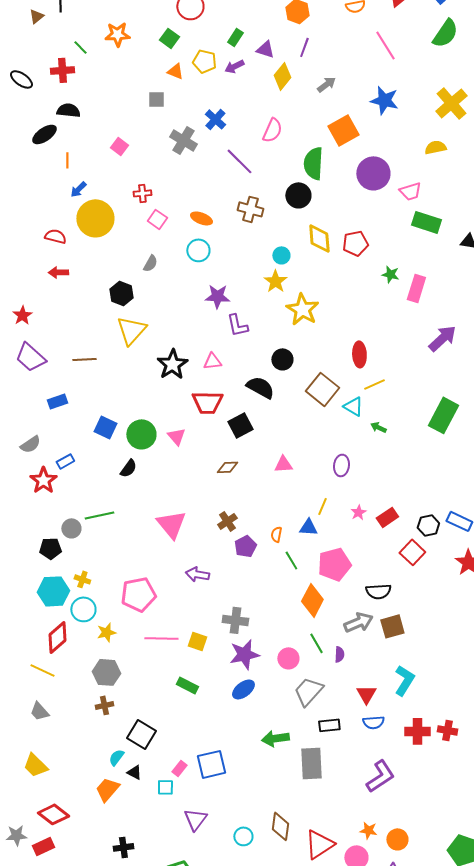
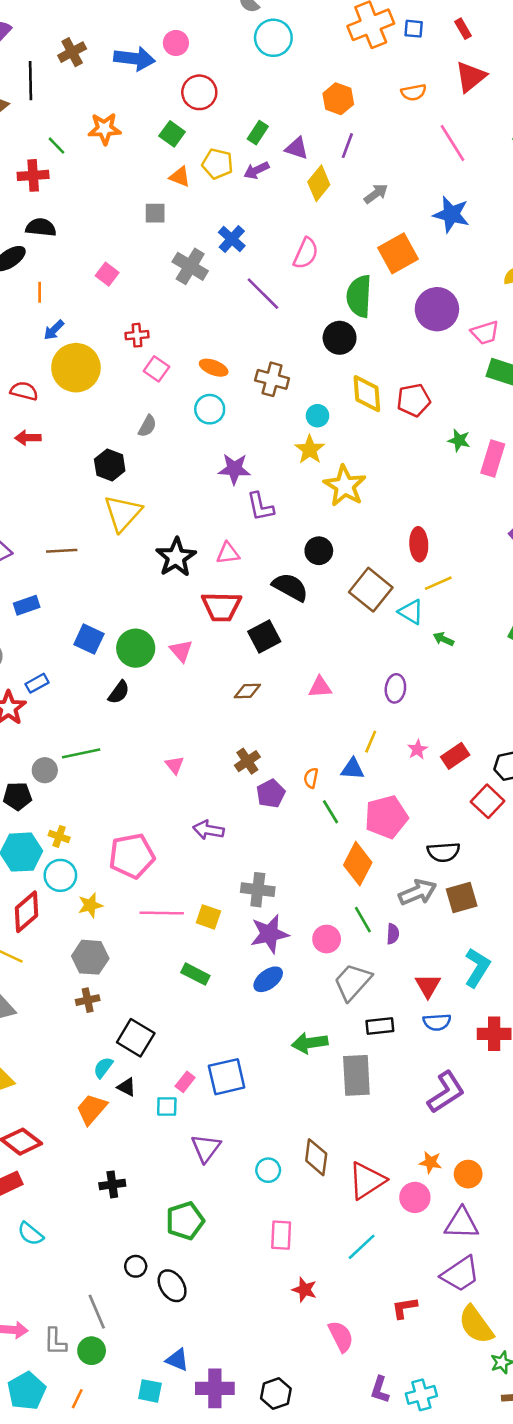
brown cross: (250, 209) -> (272, 379), moved
pink triangle: (171, 524) -> (175, 765), size x0.5

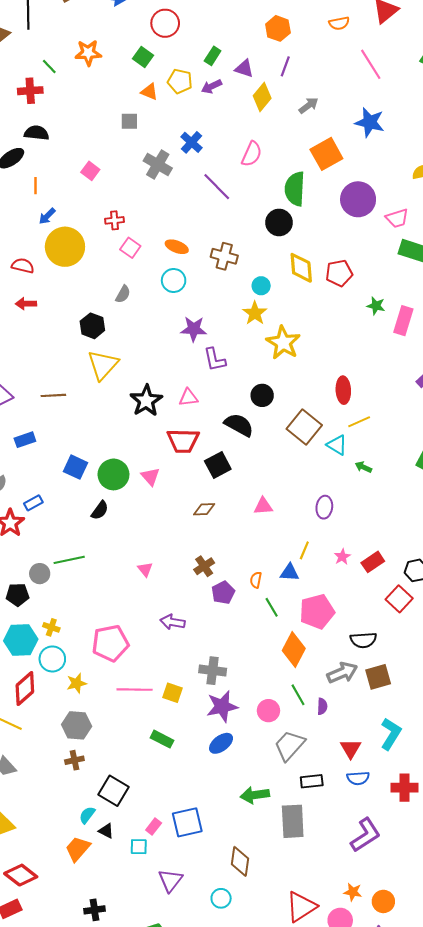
brown diamond: (316, 1157) -> (240, 861), moved

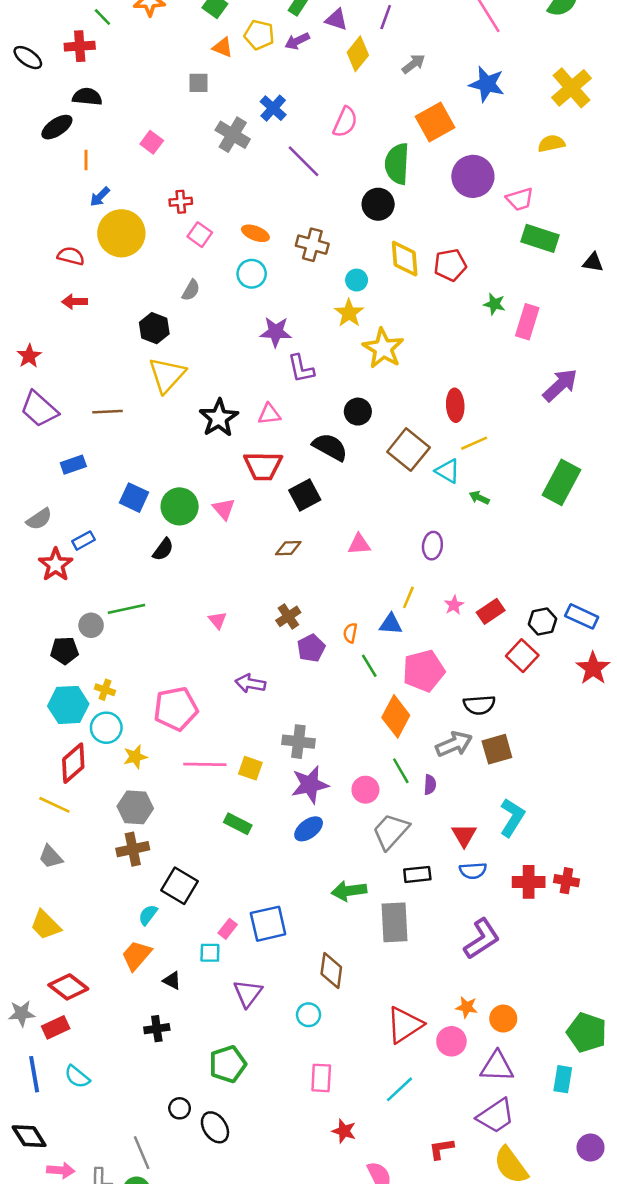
brown cross: (74, 760) -> (133, 849), size x1.4
black triangle: (106, 831) -> (172, 981), moved

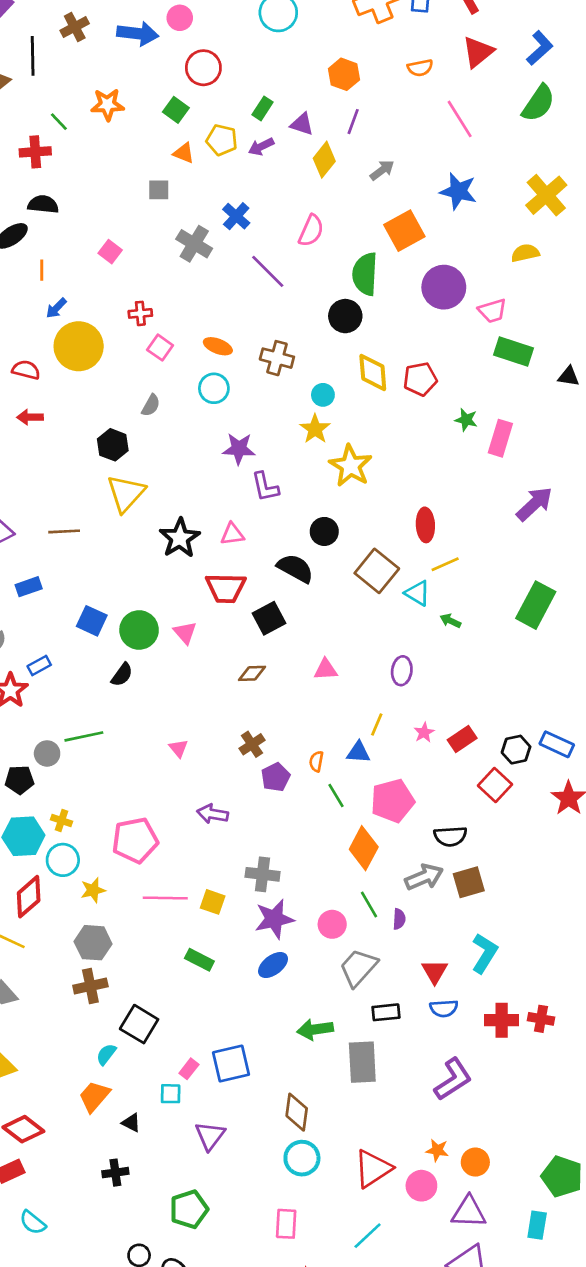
cyan circle: (309, 1015) -> (302, 1158), moved, size x1.4

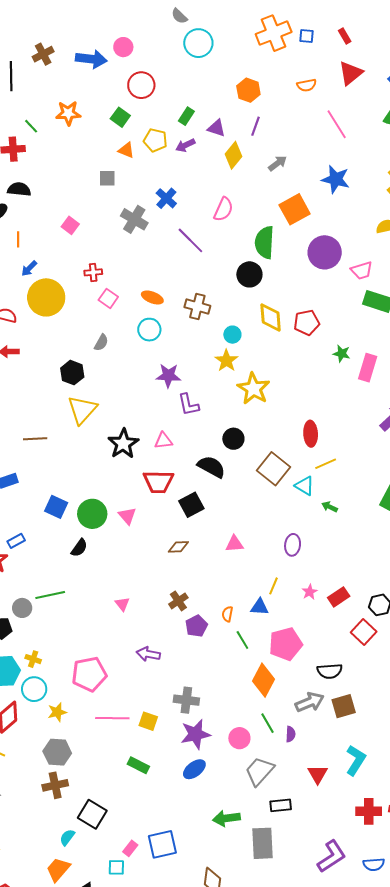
blue semicircle: (444, 1008) -> (374, 864), moved

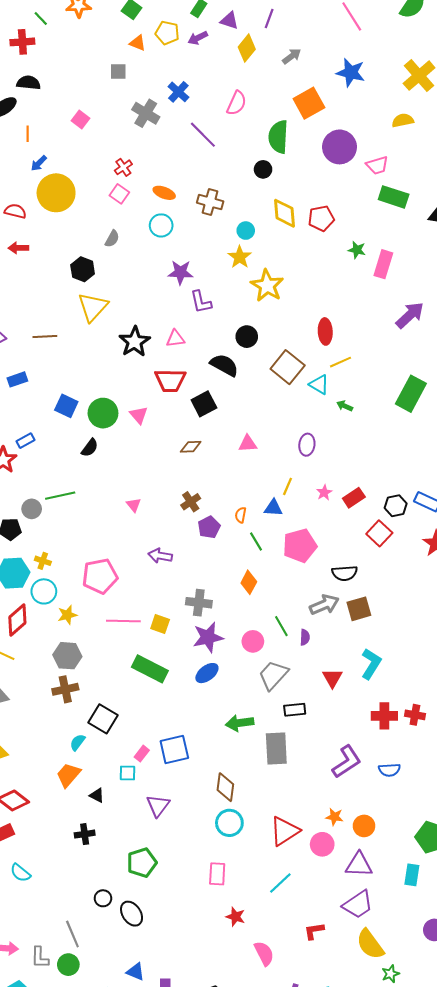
red cross: (93, 272) -> (123, 167), moved, turned -30
black circle: (249, 274) -> (263, 169), size x0.7
orange diamond: (264, 680) -> (249, 582), moved, size x0.7
green rectangle: (138, 765) -> (150, 669), size x1.6

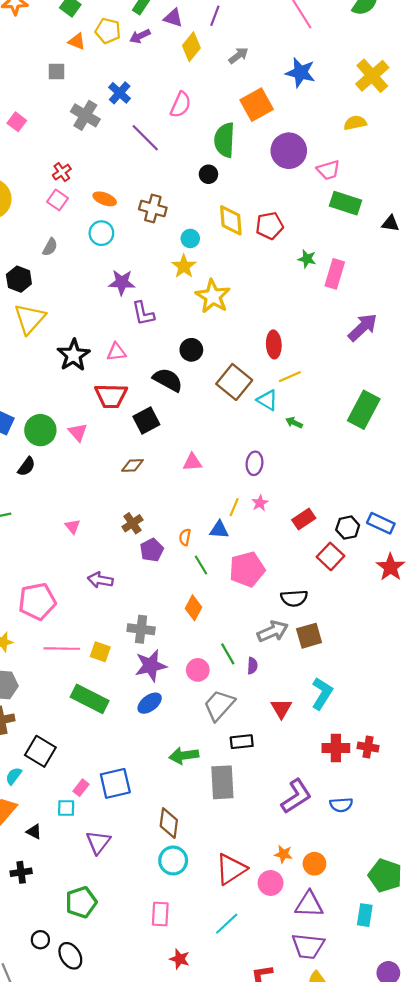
pink star: (324, 493) -> (260, 503), moved
purple trapezoid: (358, 904) -> (308, 946), turned 40

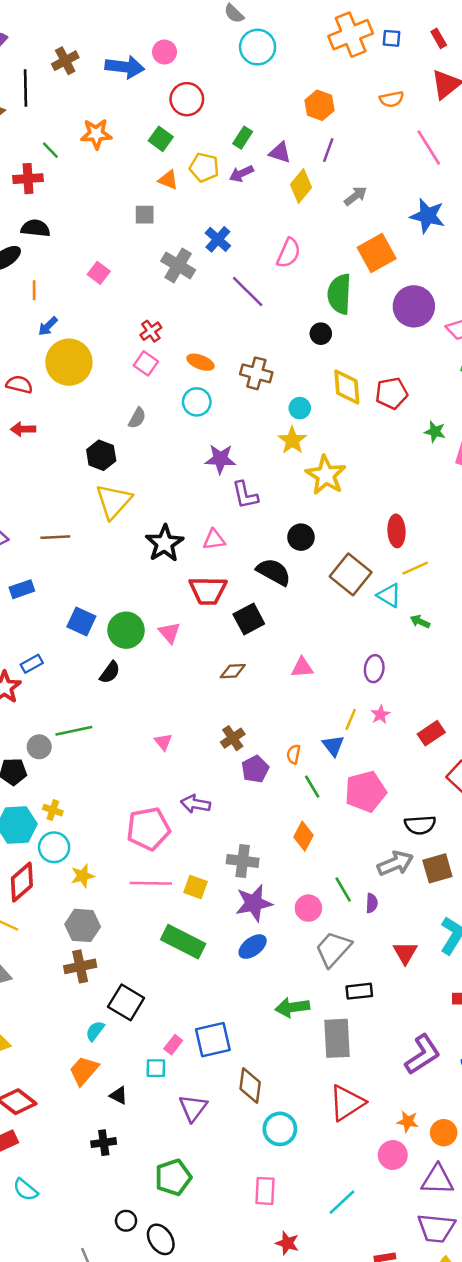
blue triangle: (219, 530) -> (333, 746), turned 48
pink pentagon: (37, 601) -> (148, 829), moved
brown diamond: (169, 823) -> (250, 1086), moved
red triangle: (231, 869) -> (347, 1103), moved

